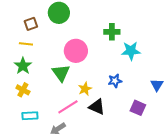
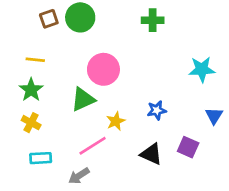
brown square: (31, 24) -> (49, 19), moved
green cross: (112, 32) -> (153, 20), moved
cyan star: (131, 51) -> (202, 69), moved
green triangle: (61, 73) -> (83, 99), turned 42
black triangle: (97, 107) -> (151, 154), moved

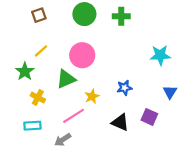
green circle: (80, 17) -> (84, 14), moved
yellow line: (35, 60) -> (41, 51), moved, turned -48
yellow cross: (31, 123) -> (38, 97), moved

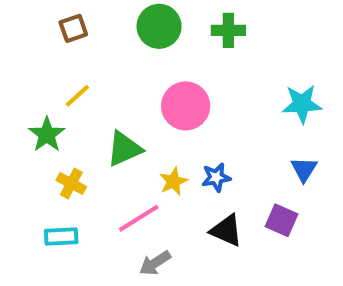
pink circle: (82, 55) -> (186, 106), moved
blue star: (124, 88) -> (216, 177), moved
blue triangle: (170, 92) -> (304, 169), moved
gray arrow: (63, 140) -> (155, 263), moved

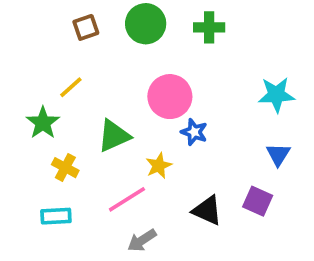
brown square: (73, 28) -> (86, 27), moved
blue star: (216, 177) -> (194, 132), moved, turned 30

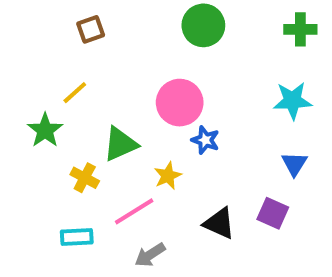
green circle: (146, 24) -> (203, 25), moved
green cross: (209, 27) -> (300, 29), moved
yellow cross: (65, 168) -> (85, 178), moved
cyan rectangle: (56, 216) -> (77, 237), moved

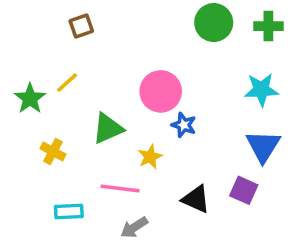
green circle: (203, 25) -> (214, 23), moved
green star: (45, 130) -> (30, 98), moved
blue triangle: (294, 164) -> (263, 146), size x1.5
yellow cross: (85, 178) -> (53, 151), moved
pink line: (134, 211) -> (120, 189), turned 39

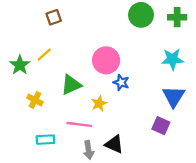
black triangle: (196, 199) -> (114, 144), moved
gray arrow: (134, 227) -> (89, 150), turned -66

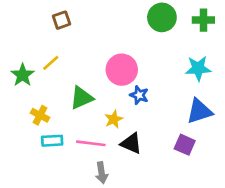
blue triangle: (174, 96) -> (199, 111), turned 40
cyan rectangle: (45, 140) -> (52, 141), moved
black triangle: (114, 144) -> (131, 143), moved

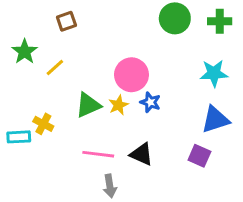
green star: (23, 75) -> (25, 52), moved
yellow star: (114, 119) -> (118, 105), moved
cyan rectangle: (52, 141) -> (19, 137), moved

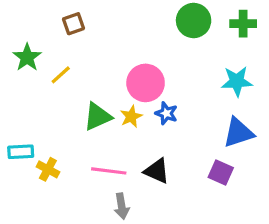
yellow cross: (43, 124) -> (48, 169), moved

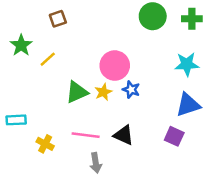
yellow cross: (48, 169) -> (45, 144), moved

